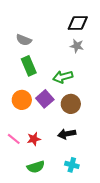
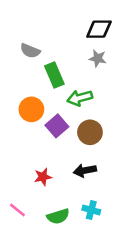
green rectangle: (29, 66) -> (54, 75), moved
orange circle: (22, 100) -> (31, 109), moved
pink line: (14, 139) -> (17, 210), moved
green semicircle: (36, 167) -> (58, 216), moved

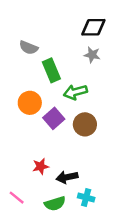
black arrow: (85, 171) -> (67, 177), moved

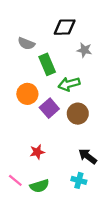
black diamond: (93, 27) -> (65, 27), moved
black arrow: (67, 177) -> (88, 156), moved, turned 48
green semicircle: (55, 204) -> (39, 186), moved

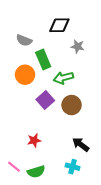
orange circle: (27, 94) -> (25, 75), moved

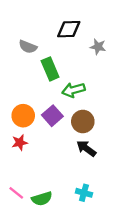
gray star: (78, 46) -> (98, 47), moved
orange circle: (25, 75) -> (23, 116), moved
red star: (34, 140) -> (20, 143), moved
black arrow: (81, 144) -> (86, 148), moved

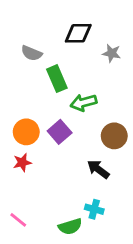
brown circle: (83, 122) -> (114, 136), moved
cyan cross: (84, 193) -> (94, 209), moved
green semicircle: (42, 199) -> (70, 227), moved

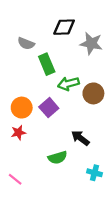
gray star: (112, 53) -> (91, 43), size x1.5
brown circle: (114, 136) -> (93, 93), moved
cyan cross: (94, 209) -> (94, 173), moved
green semicircle: (70, 227) -> (58, 158), moved

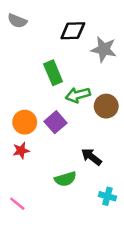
gray semicircle: (26, 43) -> (17, 21), moved

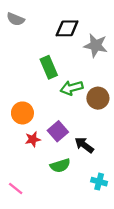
purple square: (56, 122) -> (58, 131), moved
red star: (21, 151) -> (33, 139), moved

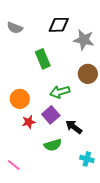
gray semicircle: (16, 19) -> (15, 28), moved
green arrow: (72, 88) -> (60, 92), moved
brown circle: (98, 98) -> (88, 74), moved

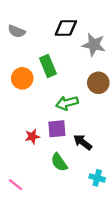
orange circle: (20, 99) -> (22, 78), moved
purple square: (51, 115) -> (57, 129), turned 36
green semicircle: (53, 145) -> (59, 162), turned 72

